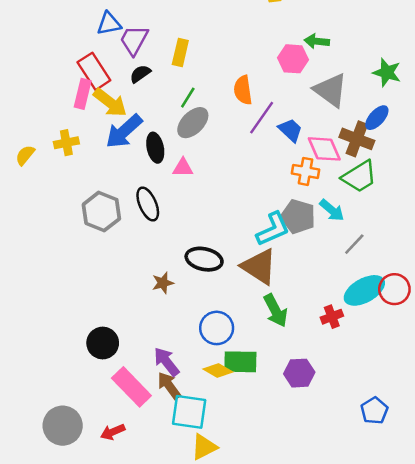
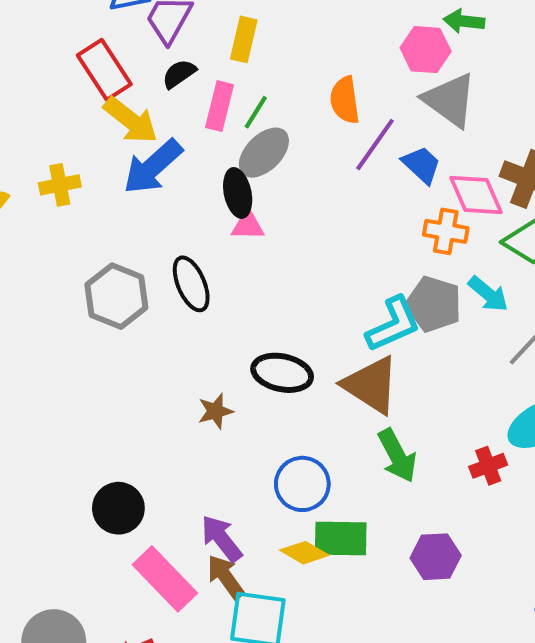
gray triangle: (331, 90) -> (450, 100), moved
pink rectangle: (83, 94) -> (219, 106), moved
black ellipse: (155, 148) -> (238, 193), moved

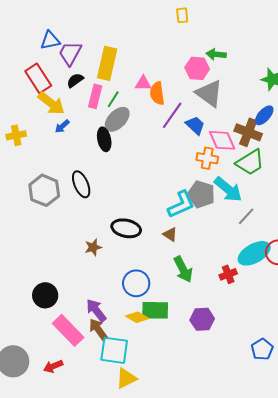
yellow rectangle: (244, 39) -> (107, 63), size x1.5
blue arrow: (153, 167) -> (62, 126), size x0.5
pink triangle: (248, 225) -> (143, 83), moved
cyan arrow: (488, 294) -> (228, 189), size x1.4
brown triangle: (371, 385) -> (170, 234), size x0.5

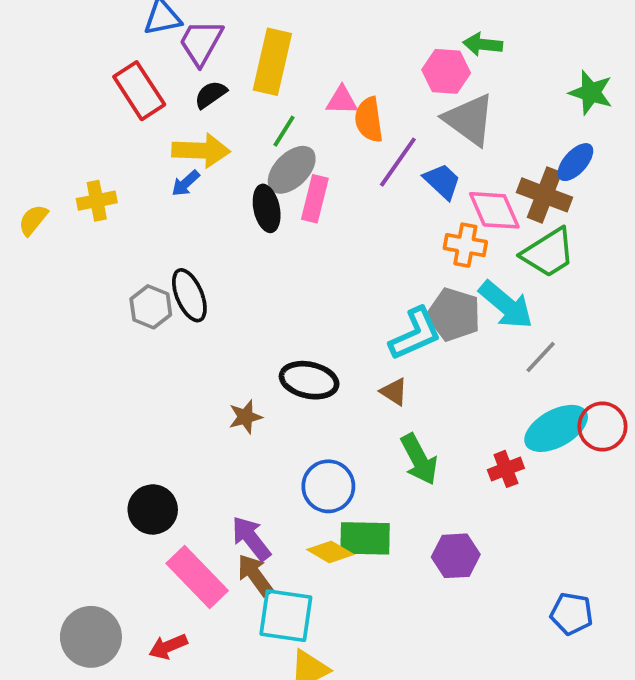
pink rectangle: (95, 96) -> (315, 199), moved
yellow arrow: (51, 103) -> (201, 150), moved, turned -36
black ellipse: (81, 184) -> (189, 295), moved
gray hexagon: (44, 190) -> (151, 307), size x0.7
blue pentagon: (262, 349) -> (572, 614), turned -30

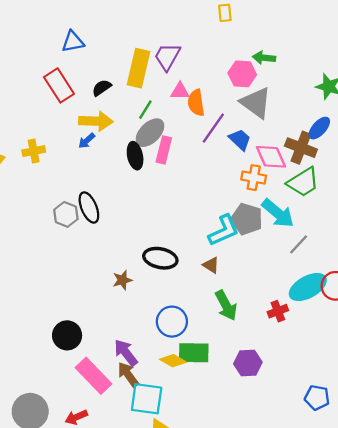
purple trapezoid: (201, 42) -> (167, 57), moved

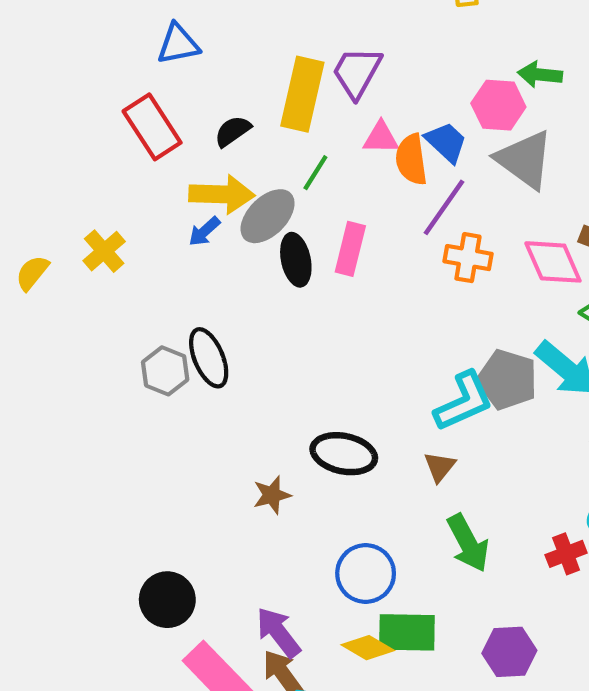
gray ellipse: (150, 133) -> (268, 216), moved
blue trapezoid: (240, 140) -> (446, 142), moved
yellow cross: (34, 151) -> (104, 251), turned -30
orange cross: (254, 178) -> (468, 258), moved
brown triangle: (211, 265) -> (440, 467), turned 36

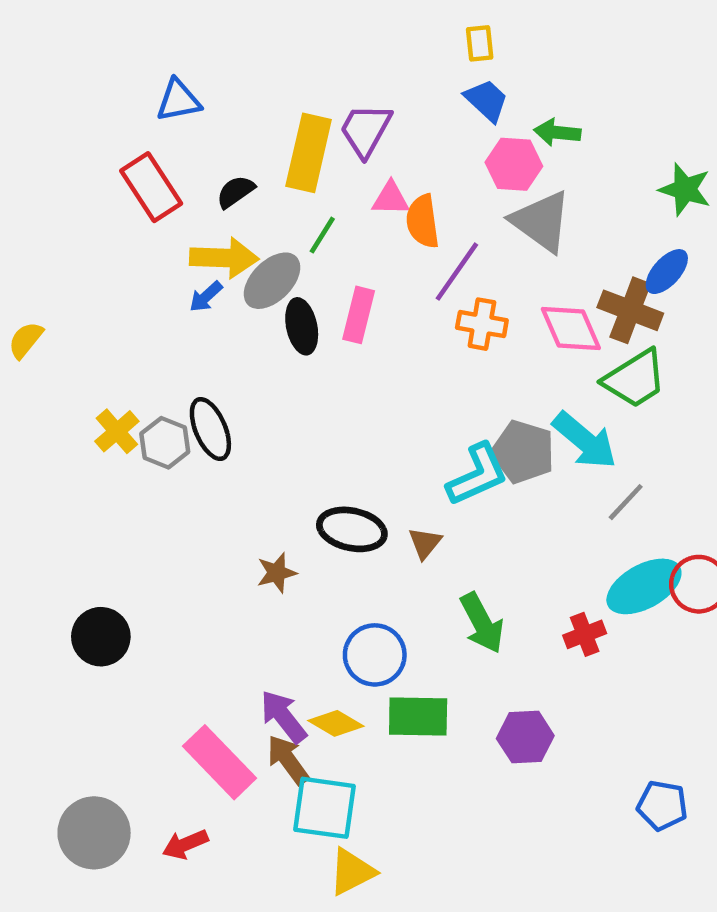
blue trapezoid: (446, 142) -> (487, 100), moved
yellow cross: (104, 251) -> (117, 431), moved
brown triangle: (440, 467) -> (425, 543), moved
black circle: (167, 600) -> (101, 637), moved
yellow diamond: (368, 648) -> (336, 723), moved

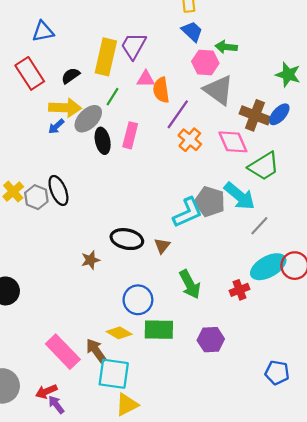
brown cross: (630, 310) -> (255, 115), moved
orange cross: (482, 324) -> (190, 140), turned 30
purple arrow: (283, 717) -> (56, 405), moved, size x0.7

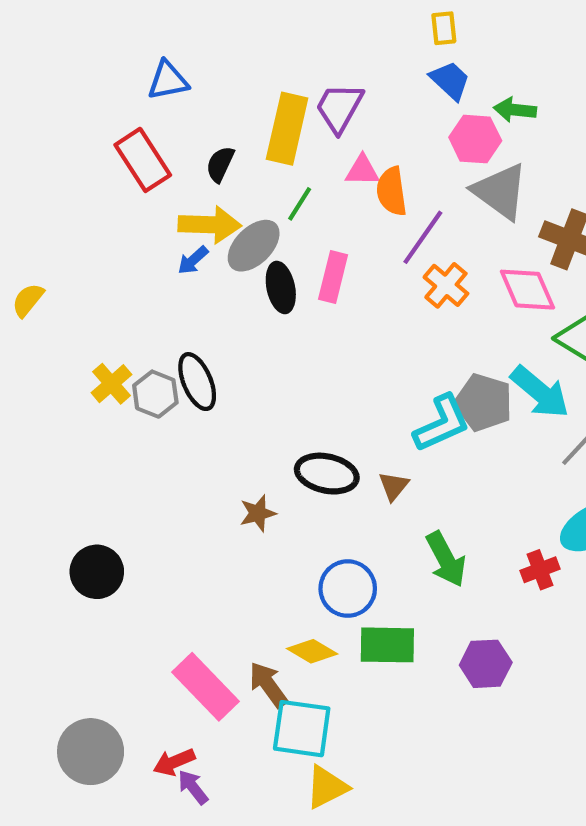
black semicircle: (71, 76) -> (220, 164), turned -30

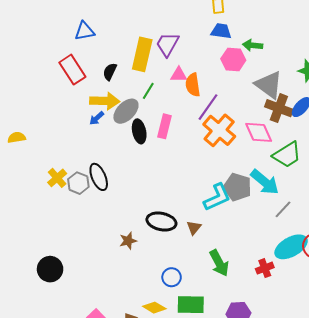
blue trapezoid: (450, 81) -> (221, 31), turned -35
gray triangle: (500, 191) -> (269, 85), moved
orange cross: (446, 285) -> (219, 130), size x1.5
yellow semicircle: (28, 300) -> (17, 137), turned 42
blue circle: (348, 589) -> (172, 277), size x0.7

